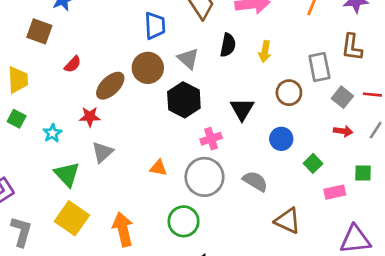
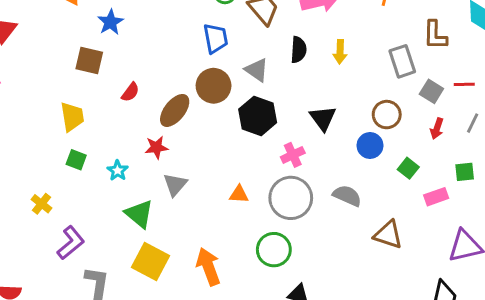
brown circle: (289, 93) -> (387, 115), moved
red arrow: (343, 131) -> (437, 129), turned 108

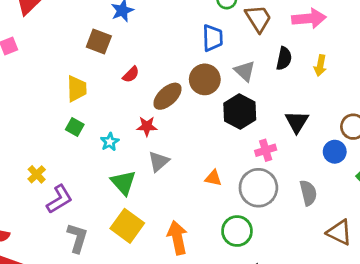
gray semicircle: (347, 196) -> (308, 193), turned 45
yellow cross: (42, 204) -> (37, 174), moved

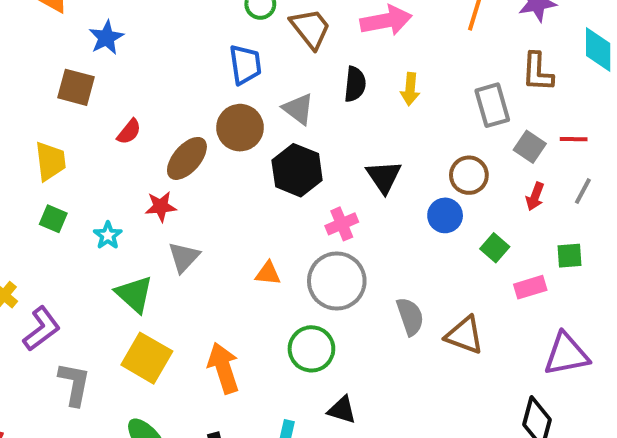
gray semicircle: (308, 193) -> (410, 316), moved

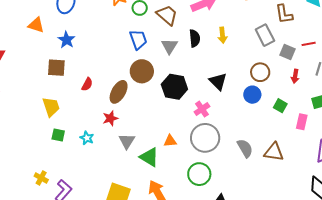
gray triangle: (298, 109) -> (169, 46), moved, turned 36
pink rectangle: (530, 287) -> (302, 122), turned -49
green triangle: (134, 294) -> (149, 157), moved

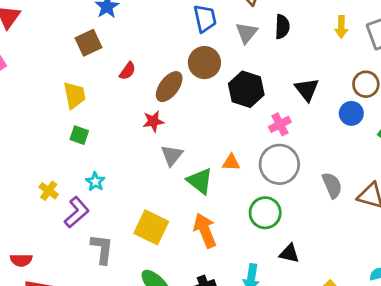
yellow arrow: (222, 35) -> (341, 27), moved
brown square: (56, 68) -> (88, 43), turned -36
cyan star: (87, 138) -> (95, 182), moved

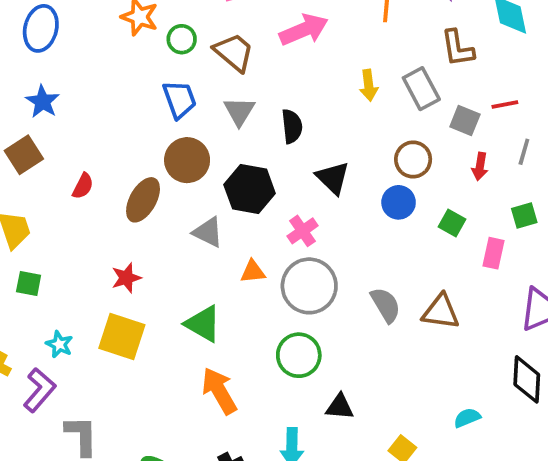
black semicircle: (282, 27) -> (292, 126), moved
red star: (153, 121) -> (126, 278), moved
gray triangle: (172, 155) -> (208, 232), moved, turned -35
orange triangle: (231, 162) -> (253, 272), moved
yellow square: (151, 227) -> (122, 337), moved

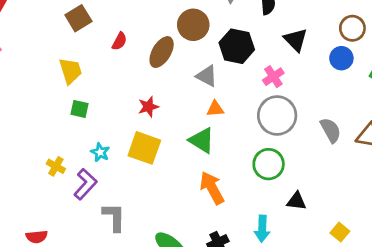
orange triangle: (253, 272) -> (215, 109), moved

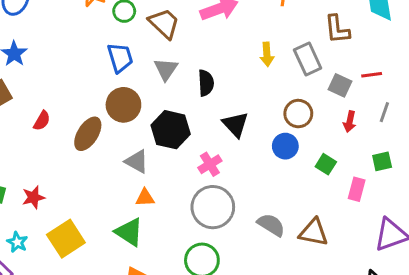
red star: (148, 107) -> (33, 197), moved
gray semicircle: (331, 130) -> (271, 225), turned -30
yellow square: (144, 148) -> (66, 239), turned 36

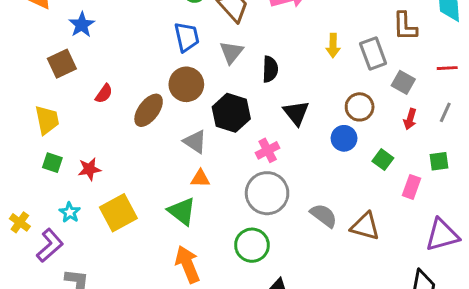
red line: (372, 75) -> (447, 68), moved

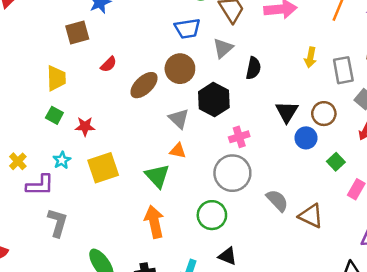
blue trapezoid: (187, 37) -> (187, 29), turned 84
black triangle: (296, 113) -> (287, 112), moved
purple L-shape: (50, 245) -> (40, 185), turned 32

